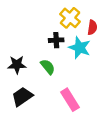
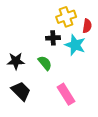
yellow cross: (70, 18) -> (66, 17), turned 30
black trapezoid: (22, 97) -> (21, 91), turned 80

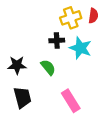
red semicircle: (87, 26) -> (93, 16), moved
black trapezoid: (21, 91) -> (22, 97), turned 30

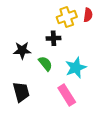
cyan star: (80, 48) -> (76, 68), moved, turned 30
black star: (17, 65) -> (22, 50), moved

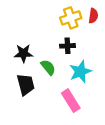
black cross: (54, 38) -> (68, 46), moved
black trapezoid: (21, 92) -> (26, 85), moved

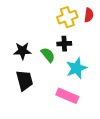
green semicircle: (48, 67) -> (48, 55), moved
pink rectangle: (71, 101) -> (67, 96), turned -35

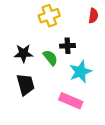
yellow cross: (67, 17) -> (49, 16), moved

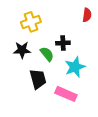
yellow cross: (49, 16) -> (31, 22), moved
black trapezoid: (26, 85) -> (38, 79), moved

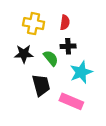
red semicircle: (87, 15) -> (65, 22), moved
yellow cross: (31, 22) -> (34, 24), turned 30

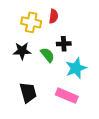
red semicircle: (65, 22) -> (54, 16), moved
black trapezoid: (41, 85) -> (28, 93), moved

